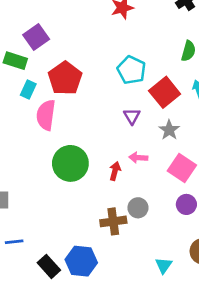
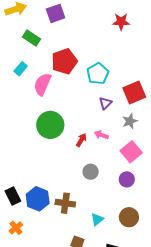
purple square: (36, 37) -> (56, 13), moved
cyan pentagon: (131, 70) -> (98, 74), moved
cyan rectangle: (28, 89) -> (21, 69), moved
brown cross: (113, 221) -> (65, 203), moved

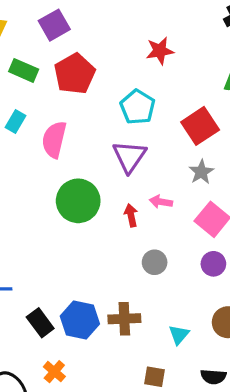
red star: (121, 22) -> (160, 51), moved
red pentagon: (64, 61) -> (75, 74), moved
purple triangle: (105, 103) -> (129, 157), moved, size x1.6
red arrow: (81, 140) -> (131, 215), turned -32

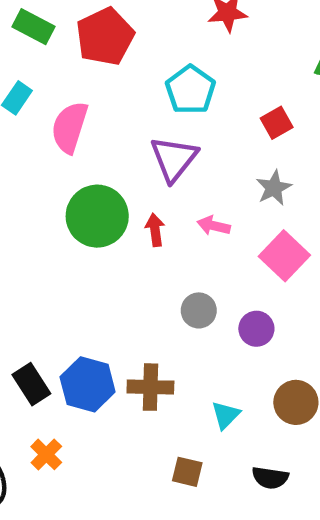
red square: (200, 126) -> (277, 123), size x0.6
red arrow: (131, 215) -> (155, 230), moved
purple circle: (213, 264) -> (256, 329), moved

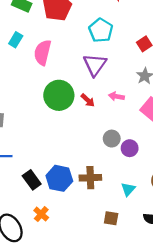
red arrow: (155, 230) -> (88, 100), turned 144
purple circle: (256, 329) -> (130, 148), moved

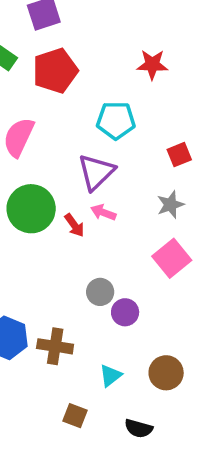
cyan pentagon: (101, 30) -> (116, 120), turned 30
pink arrow: (116, 96) -> (103, 212), moved

